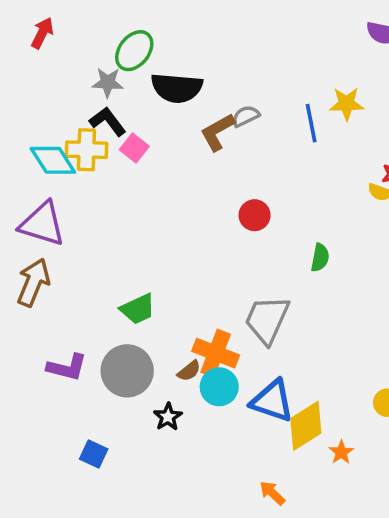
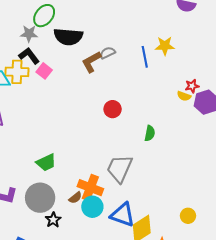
black star: (168, 417) -> (53, 220), moved

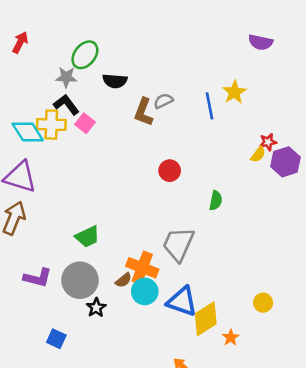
black semicircle: (68, 37) -> (115, 81), size x0.7
yellow star: (165, 46) -> (234, 92), turned -30
brown L-shape: (91, 62) -> (143, 112), turned -40
yellow semicircle: (184, 96) -> (258, 154), turned -72

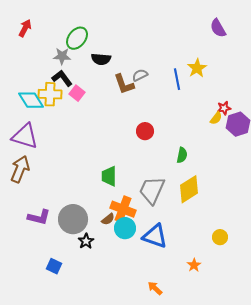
purple semicircle: (261, 42) -> (218, 28), turned 48
brown L-shape: (143, 112) -> (124, 84), turned -40
green trapezoid: (87, 237) -> (109, 176), moved, turned 115
yellow diamond: (206, 319) -> (189, 189), moved

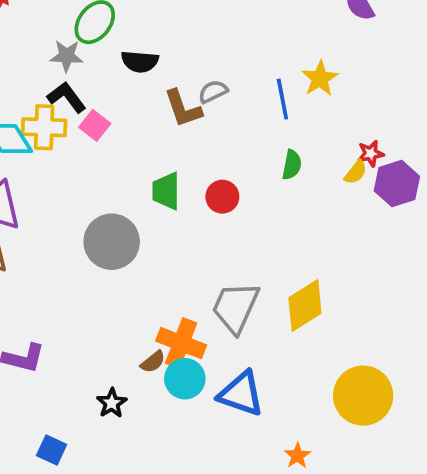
green semicircle: (182, 155) -> (292, 165), moved
green trapezoid: (109, 176) -> (166, 191), moved
gray circle: (73, 219) -> (112, 242), moved
yellow circle: (220, 237) -> (363, 396), size x2.0
orange star: (194, 265) -> (297, 456), moved

